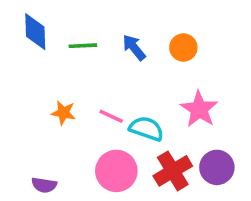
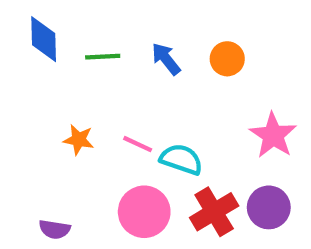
pink star: (199, 109) -> (273, 135), moved

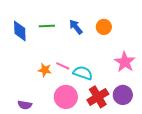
blue diamond: (44, 39) -> (20, 31), moved
orange star: (79, 140) -> (45, 70), moved

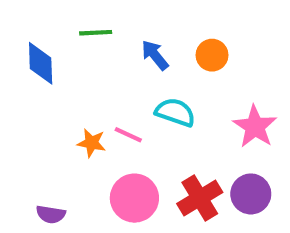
green line: (47, 26) -> (96, 33), moved
cyan semicircle: (83, 73) -> (175, 112), moved

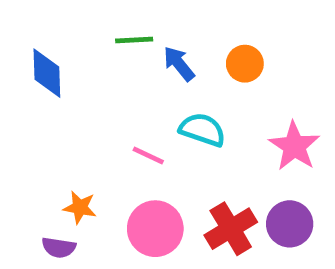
green line: (96, 33) -> (134, 40), moved
orange star: (92, 143) -> (80, 207), moved

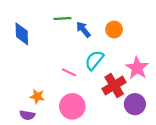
cyan semicircle: (202, 130) -> (94, 60), turned -70
red cross: (231, 229) -> (114, 85), moved

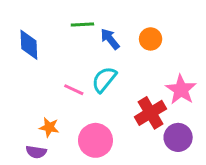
cyan semicircle: (94, 60) -> (104, 80), moved
pink line: (69, 72) -> (74, 90), moved

